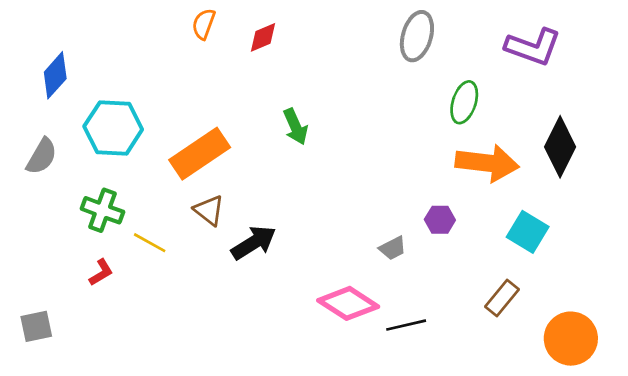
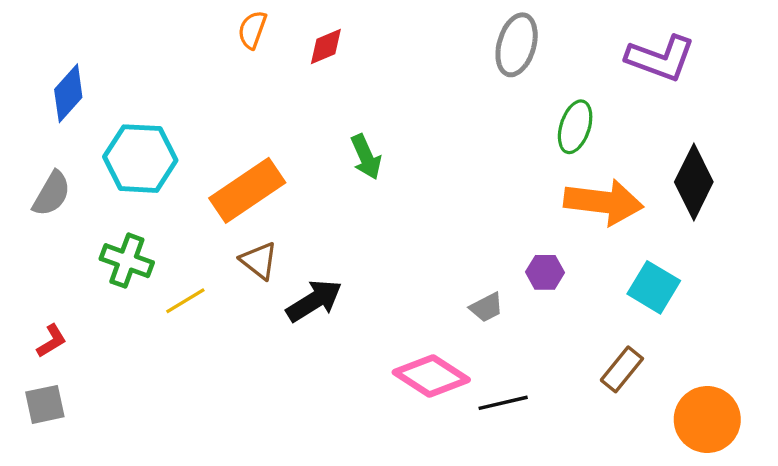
yellow line: (150, 243) -> (185, 301), turned -60
red L-shape: (101, 272) -> (52, 341), moved

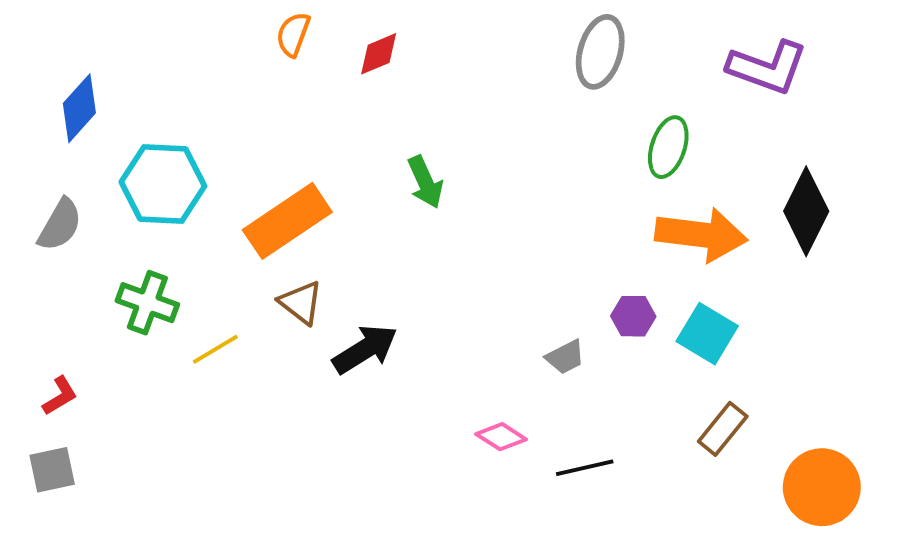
cyan square: (654, 287) -> (707, 334), moved
pink diamond: (431, 376) -> (501, 437), size x0.6

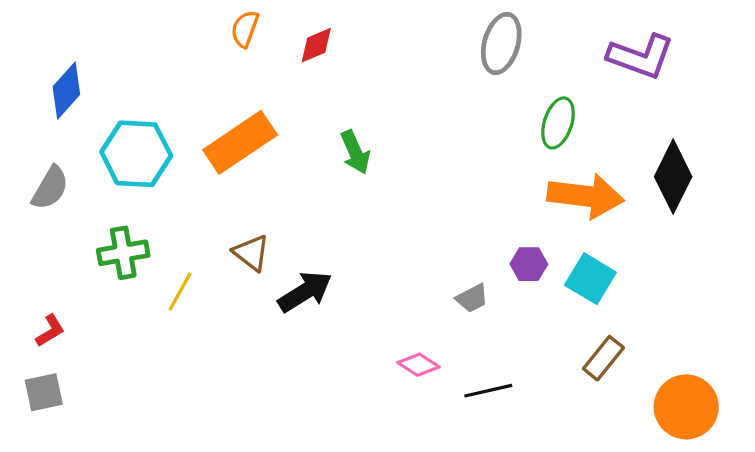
orange rectangle: (287, 221) -> (240, 142), moved
green cross: (147, 303) -> (123, 253), turned -30
yellow line: (215, 349) -> (180, 292), turned -30

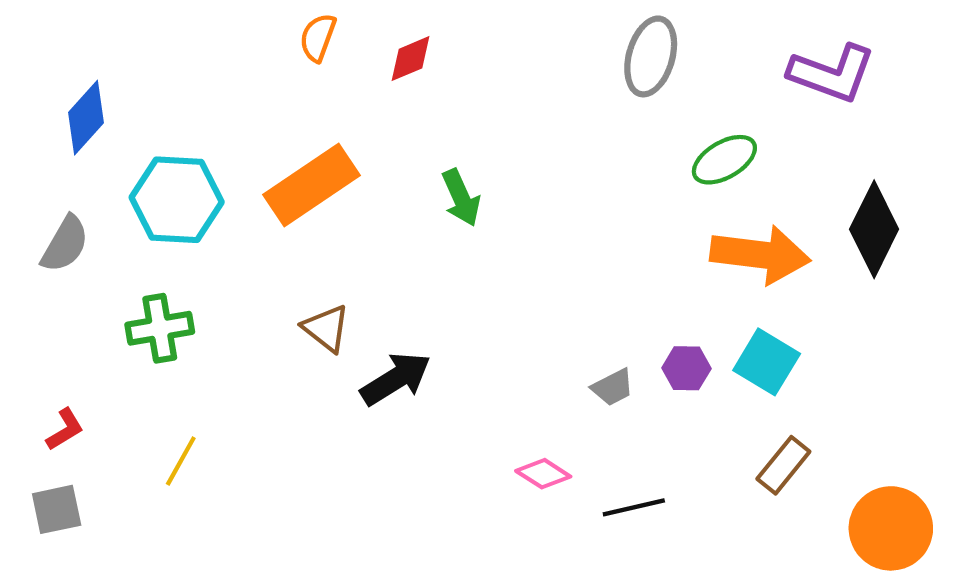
green ellipse: (558, 123) -> (724, 160), turned 42
purple hexagon: (529, 264) -> (686, 368), moved
yellow line: (180, 292) -> (181, 461), moved

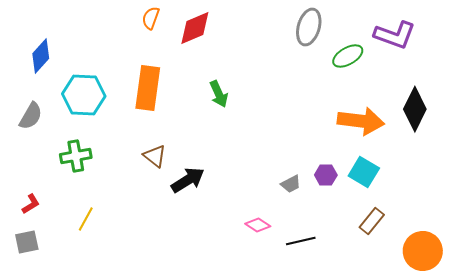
red diamond: (410, 59) -> (195, 28), size x1.5
green ellipse: (724, 160) -> (348, 56), moved
orange rectangle: (311, 185) -> (148, 88), turned -48

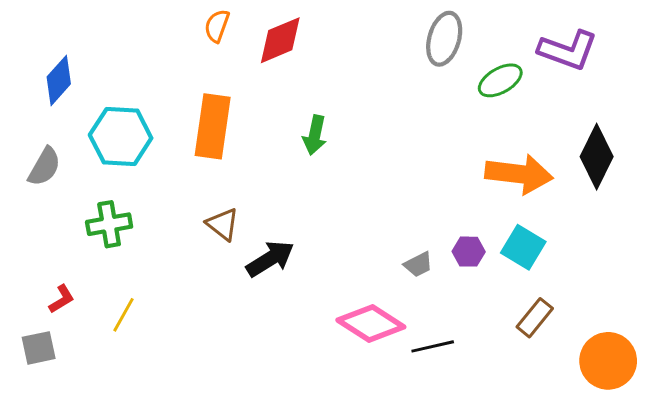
green arrow: (219, 94) -> (315, 135), turned 36
red L-shape: (31, 204) -> (62, 299), moved
pink diamond: (258, 225) -> (371, 323), size x1.8

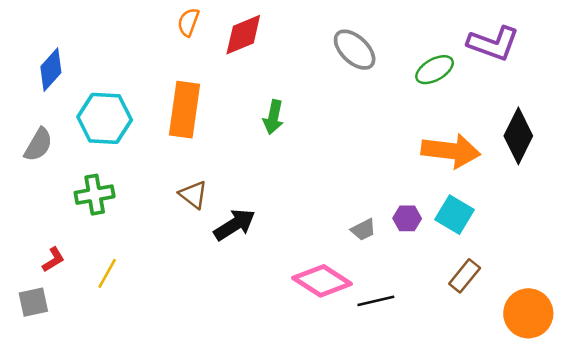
gray ellipse: (444, 39) -> (355, 50), moved, turned -63

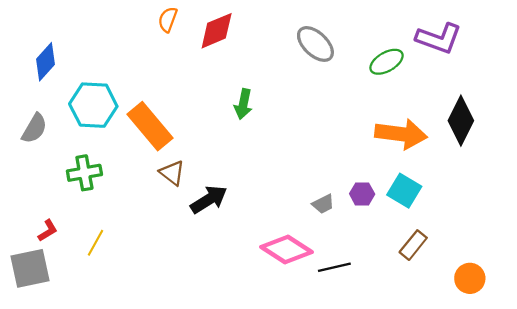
orange rectangle: (185, 110) -> (150, 126), moved, turned -48
gray square: (33, 302) -> (30, 268), size x1.5
orange circle: (528, 313) -> (470, 278), size x0.7

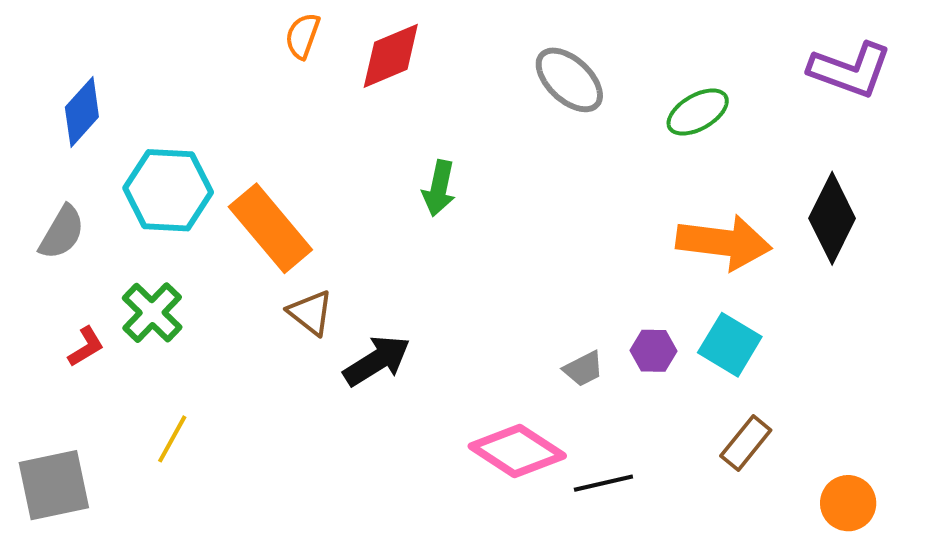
purple L-shape: (439, 38) -> (850, 70), moved
green cross: (84, 173) -> (152, 313), turned -36
red L-shape: (48, 231) -> (86, 347), moved

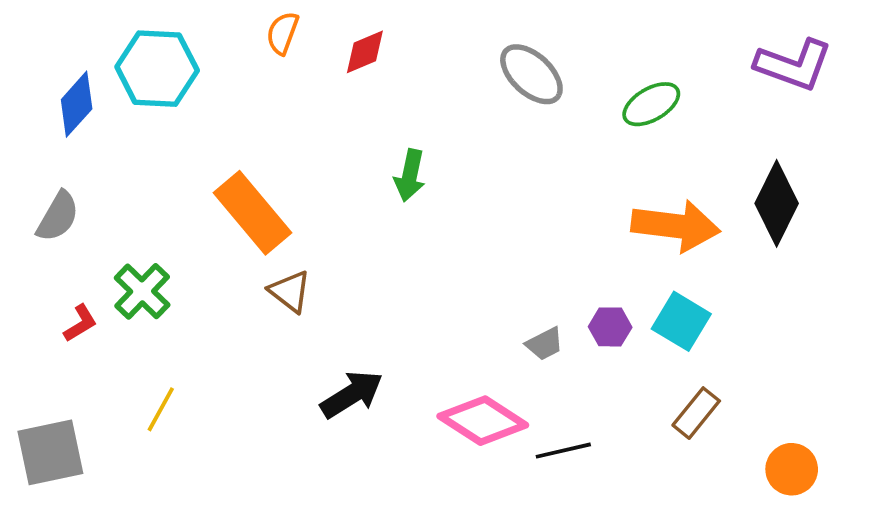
red diamond: (391, 56) -> (365, 52), size x0.7
cyan hexagon: (168, 190) -> (157, 69), moved
black arrow: (377, 361) -> (352, 394), moved

